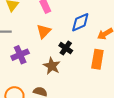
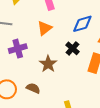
black cross: (66, 48) -> (73, 48), moved

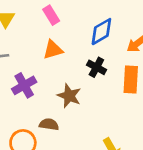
orange triangle: (45, 28) -> (53, 50), turned 35
brown semicircle: (33, 88) -> (49, 124), moved

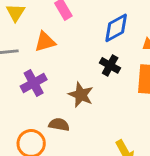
orange triangle: (53, 50) -> (45, 42), moved

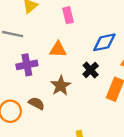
orange triangle: (45, 42) -> (58, 49), moved

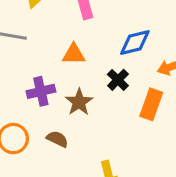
purple cross: (27, 65) -> (41, 91), moved
brown semicircle: (36, 103) -> (57, 139), moved

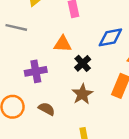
black cross: (118, 80) -> (83, 63), moved
brown star: (79, 102) -> (82, 94), moved

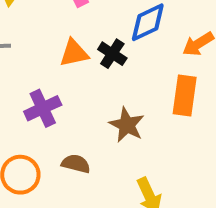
black cross: (83, 63) -> (112, 54), moved

